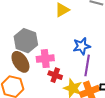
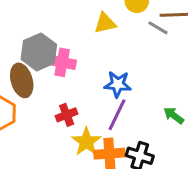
pink cross: (45, 59) -> (62, 62), moved
red cross: (55, 75) -> (67, 115), turned 32

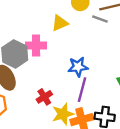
pink cross: (62, 62) -> (36, 45), moved
yellow star: (86, 142) -> (63, 114), turned 30

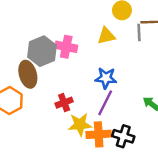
gray line: (100, 19) -> (139, 32), turned 56
yellow triangle: (60, 23) -> (106, 36), moved

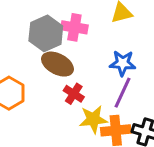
brown ellipse: (28, 74) -> (57, 64), moved, turned -45
red cross: (64, 103) -> (74, 94), turned -35

